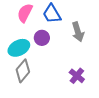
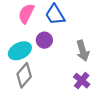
gray arrow: (78, 32) -> (83, 51), moved

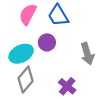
purple cross: (82, 81) -> (67, 86), moved

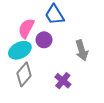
pink semicircle: (28, 14) -> (26, 28), moved

